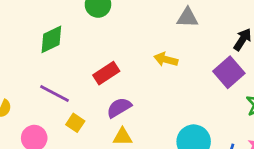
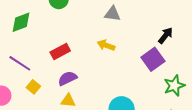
gray triangle: (187, 18) -> (112, 14), moved

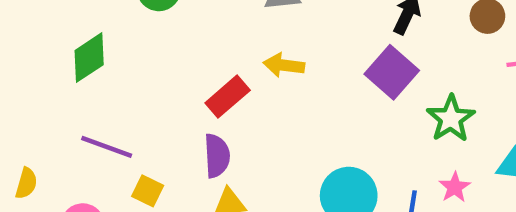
red rectangle: (60, 52) -> (228, 97), moved
purple semicircle: (67, 78) -> (217, 156), turned 126

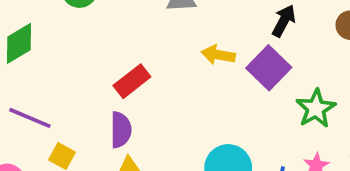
yellow arrow: (284, 65) -> (218, 55), moved

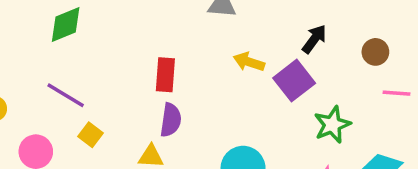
red rectangle: (132, 81) -> (165, 75), turned -56
purple semicircle: (121, 130) -> (171, 120), moved

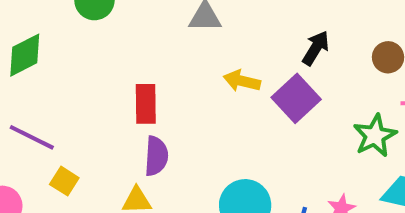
green star: (332, 125) -> (375, 136), moved

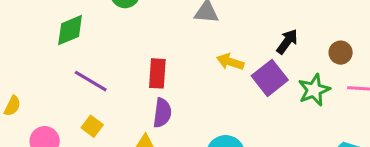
green star: (375, 136) -> (314, 90), moved
purple line: (32, 137) -> (91, 81), moved

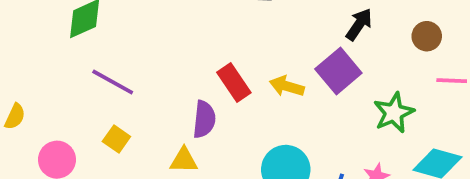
yellow arrow: (230, 62) -> (287, 86), moved
red rectangle: (157, 73) -> (234, 82), moved, turned -36
green star: (314, 90) -> (394, 113), moved

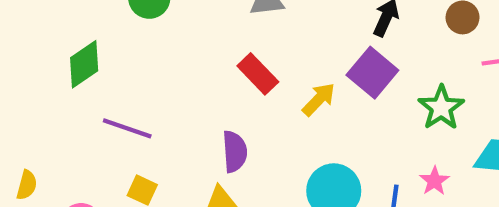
red rectangle: (234, 82) -> (258, 74), moved
yellow arrow: (287, 86) -> (319, 99), turned 128

